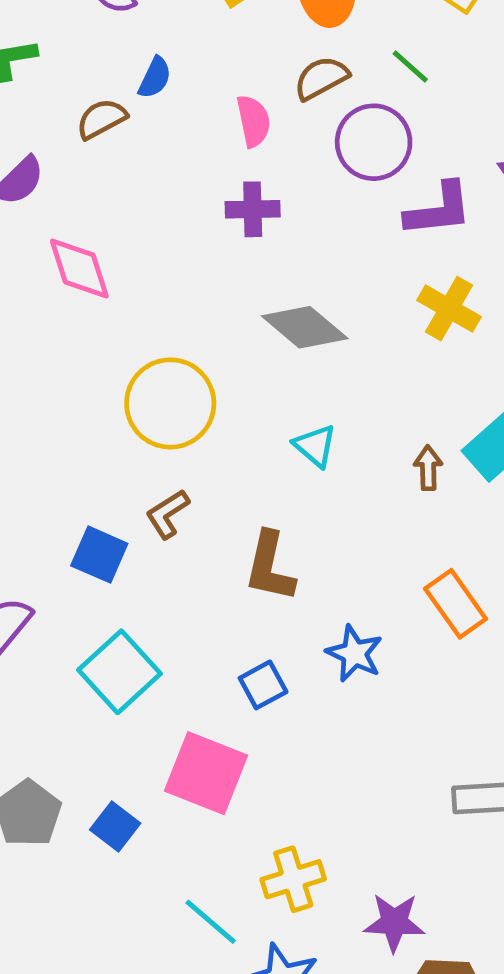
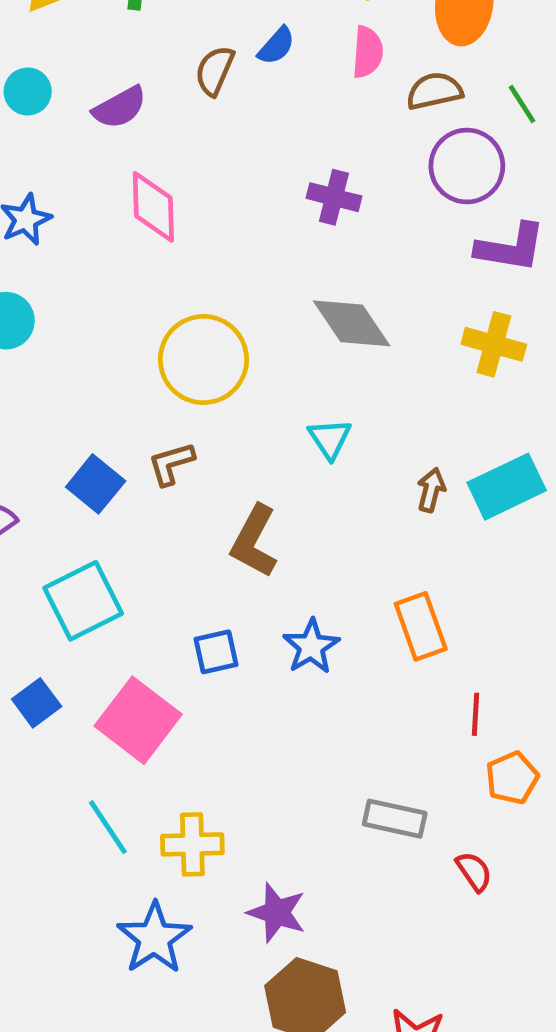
brown semicircle: (101, 119) -> (215, 71), turned -54
pink semicircle: (253, 121) -> (367, 52), moved
yellow cross: (449, 309) -> (494, 344), turned -30
blue square: (115, 827) -> (37, 703), moved
cyan line: (211, 922) -> (108, 827), moved

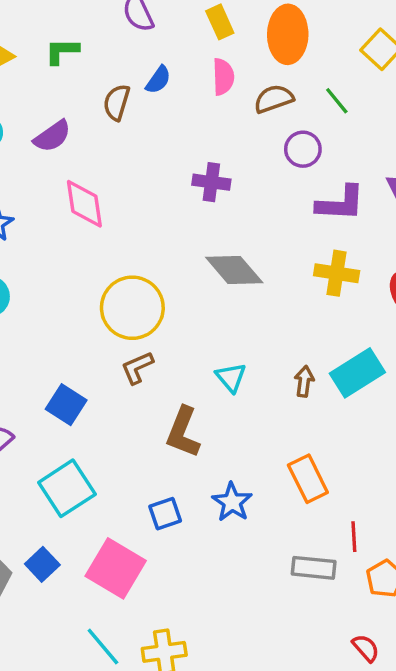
purple circle: (467, 166) -> (303, 149), size x0.7
cyan triangle: (330, 439) -> (231, 377), moved
brown L-shape: (171, 464) -> (137, 368), moved
gray rectangle: (395, 819) -> (314, 568), moved

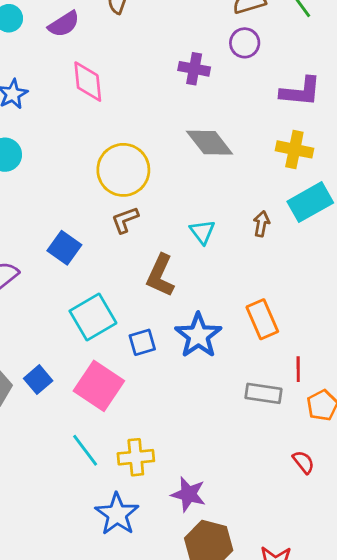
purple circle: (303, 149) -> (245, 43), moved
cyan rectangle: (357, 373) -> (310, 202), moved
brown arrow: (304, 381) -> (261, 224), moved
cyan square: (67, 488) -> (93, 317), moved
blue star: (232, 502) -> (198, 335), size x1.4

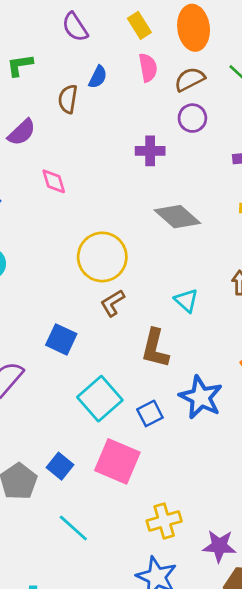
pink diamond: (88, 82) -> (54, 181), size x0.7
cyan line: (85, 450) -> (73, 528), moved

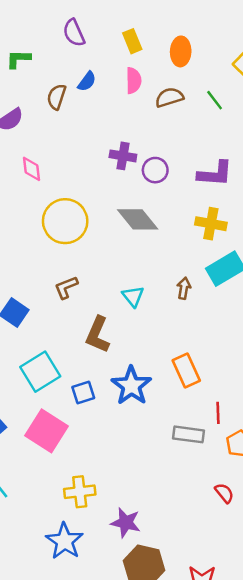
orange ellipse: (194, 28) -> (181, 51), size x0.7
purple circle: (192, 118) -> (155, 170), moved
yellow circle: (102, 257) -> (65, 221), moved

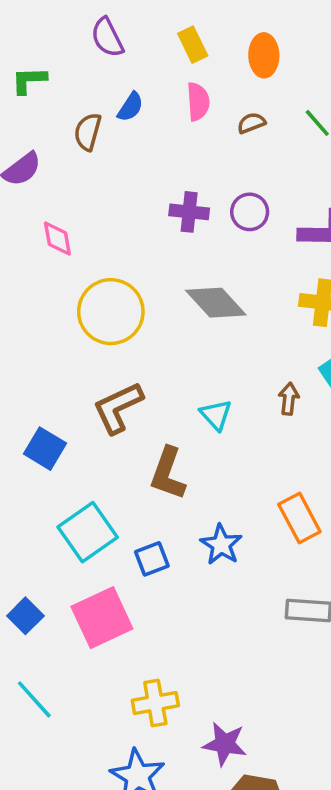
brown semicircle: (169, 97) -> (251, 123), size x0.7
purple circle: (155, 170) -> (250, 212), moved
brown L-shape: (66, 287) -> (118, 408), size x1.5
blue star: (131, 386) -> (221, 545), size x0.7
pink square: (47, 431) -> (102, 618), turned 36

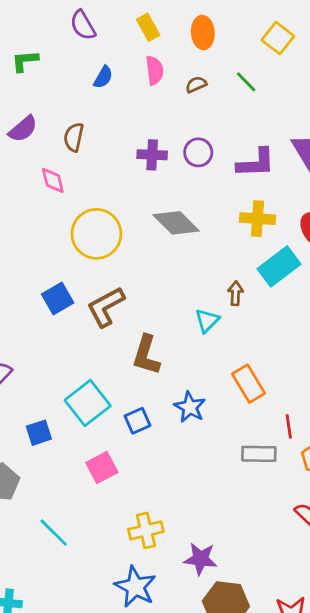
brown semicircle: (88, 132) -> (74, 137), moved
cyan triangle: (216, 415) -> (207, 321), moved, turned 30
blue square: (45, 449) -> (58, 298), moved, turned 32
blue square: (25, 616) -> (39, 433), moved, turned 30
pink square: (102, 618) -> (102, 467), size x0.7

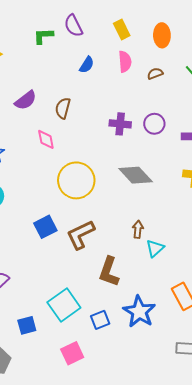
green L-shape: (25, 61) -> (43, 36), moved
brown arrow: (236, 293) -> (138, 229), moved
blue star: (190, 407) -> (139, 312), size x1.4

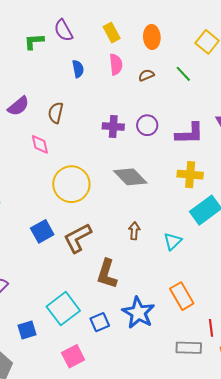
blue semicircle: (87, 65) -> (78, 69), turned -42
cyan triangle: (155, 248) -> (173, 241), moved

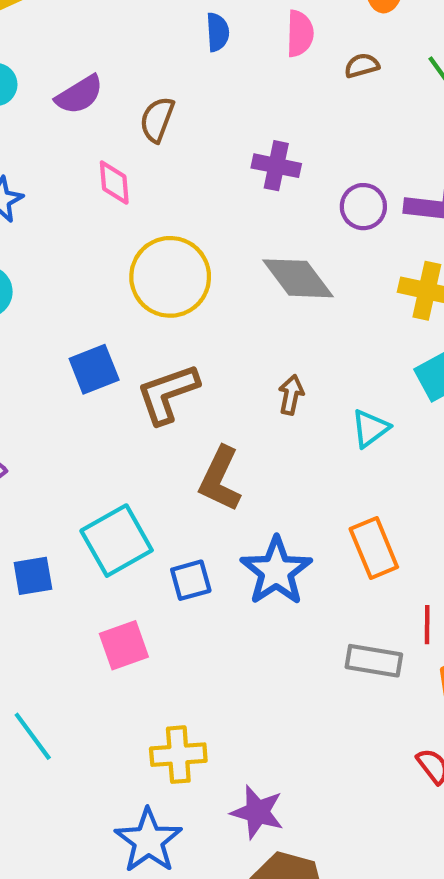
purple circle: (147, 125) -> (363, 207), moved

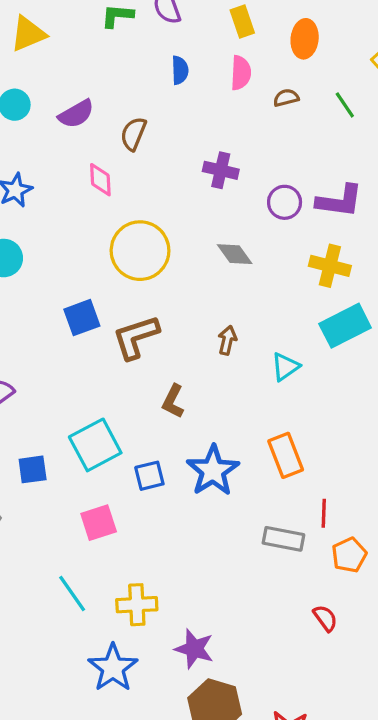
gray diamond: (298, 278) -> (235, 254), size x0.7
brown L-shape: (220, 479) -> (173, 401), size x0.7
cyan line: (33, 736) -> (72, 594), moved

